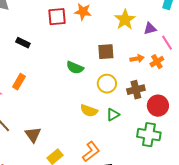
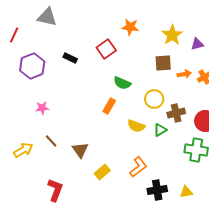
red square: (57, 17) -> (106, 49), moved, turned -30
brown square: (106, 52) -> (163, 63), moved
orange rectangle: (19, 82) -> (109, 106), moved
brown cross: (136, 90) -> (176, 113), moved

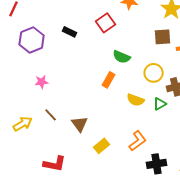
red L-shape: (55, 190) -> (55, 164), turned 80

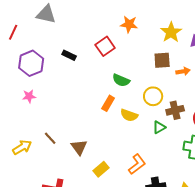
pink star: (42, 82) -> (29, 96), moved
yellow semicircle: (136, 100) -> (129, 115), moved

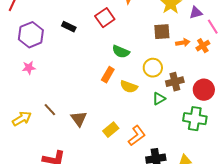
yellow rectangle: (101, 169) -> (111, 130), moved

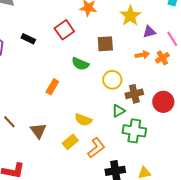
purple triangle: (196, 13) -> (149, 32), moved
brown square: (162, 32) -> (105, 44), moved
orange rectangle: (108, 75) -> (52, 87), moved
yellow semicircle: (129, 87) -> (83, 120), moved
green cross: (195, 119) -> (134, 131), moved

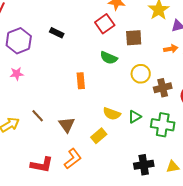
red square: (64, 30) -> (105, 24), moved
orange rectangle: (52, 87) -> (81, 81), turned -35
green triangle: (118, 111) -> (135, 117), moved
orange L-shape: (96, 148) -> (73, 159), moved

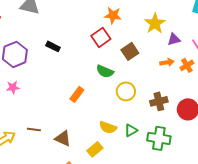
brown square: (134, 38) -> (130, 51), turned -30
yellow circle: (141, 74) -> (126, 91), moved
orange rectangle: (81, 81) -> (77, 94), turned 42
brown line: (38, 116) -> (34, 129), turned -40
brown triangle: (67, 125) -> (63, 138), turned -30

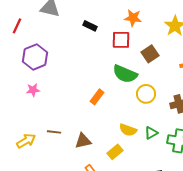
red square: (101, 37) -> (121, 40), turned 36
black rectangle: (53, 46) -> (90, 26), moved
green semicircle: (105, 71) -> (125, 74), size x1.4
brown triangle: (63, 138) -> (83, 141), turned -36

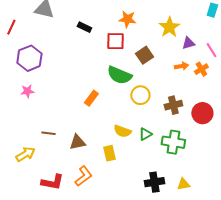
yellow arrow: (26, 141) -> (25, 154), moved
yellow rectangle: (115, 152) -> (109, 153), turned -63

